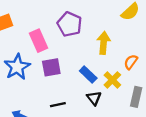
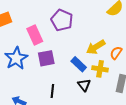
yellow arrow: (104, 43) -> (96, 47), moved, turned -126
yellow cross: (112, 80) -> (100, 69), turned -35
black line: (58, 105) -> (52, 91), turned -72

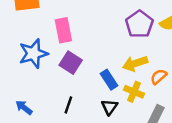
purple pentagon: (62, 20) -> (139, 24), moved
purple square: (46, 58) -> (71, 63), turned 30

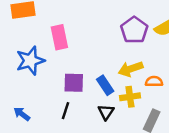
purple square: (71, 63) -> (74, 83), moved, turned -30
orange semicircle: (159, 77) -> (154, 81), turned 42
yellow cross: (134, 92) -> (130, 97), turned -30

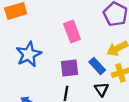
pink rectangle: (59, 37) -> (72, 31), moved

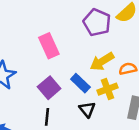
purple square: (69, 68) -> (49, 88), turned -30

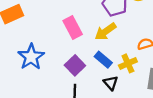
yellow arrow: (102, 61) -> (106, 32), moved

